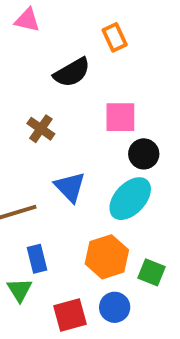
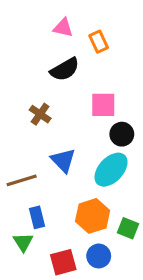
pink triangle: (27, 20) -> (63, 28), moved

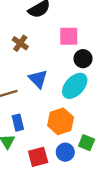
green square: (128, 228) -> (87, 143), moved

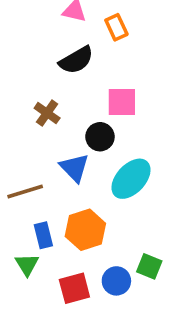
black circle: (83, 59) -> (100, 137), moved
orange hexagon: (61, 121) -> (85, 230), moved

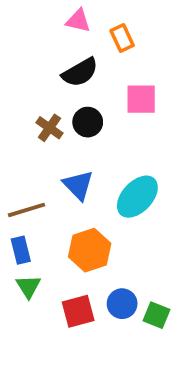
pink square: (122, 102) -> (141, 99), moved
black circle: (100, 137) -> (88, 122), moved
blue rectangle: (43, 235) -> (21, 250), moved
green square: (149, 266) -> (157, 315), moved

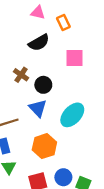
black circle: (88, 122) -> (43, 85), moved

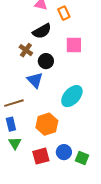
brown cross: (21, 75) -> (26, 50), moved
black circle: (43, 85) -> (46, 61), moved
blue triangle: (38, 108) -> (35, 80), moved

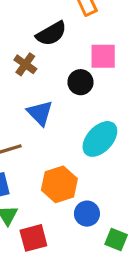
black circle: (46, 61) -> (80, 82), moved
blue circle: (64, 152) -> (87, 214), moved
red square: (41, 156) -> (33, 238), moved

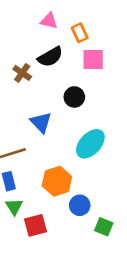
pink square: (103, 56) -> (93, 60), moved
brown cross: (25, 64) -> (22, 73), moved

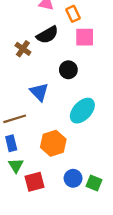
blue circle: (80, 205) -> (73, 178), moved

